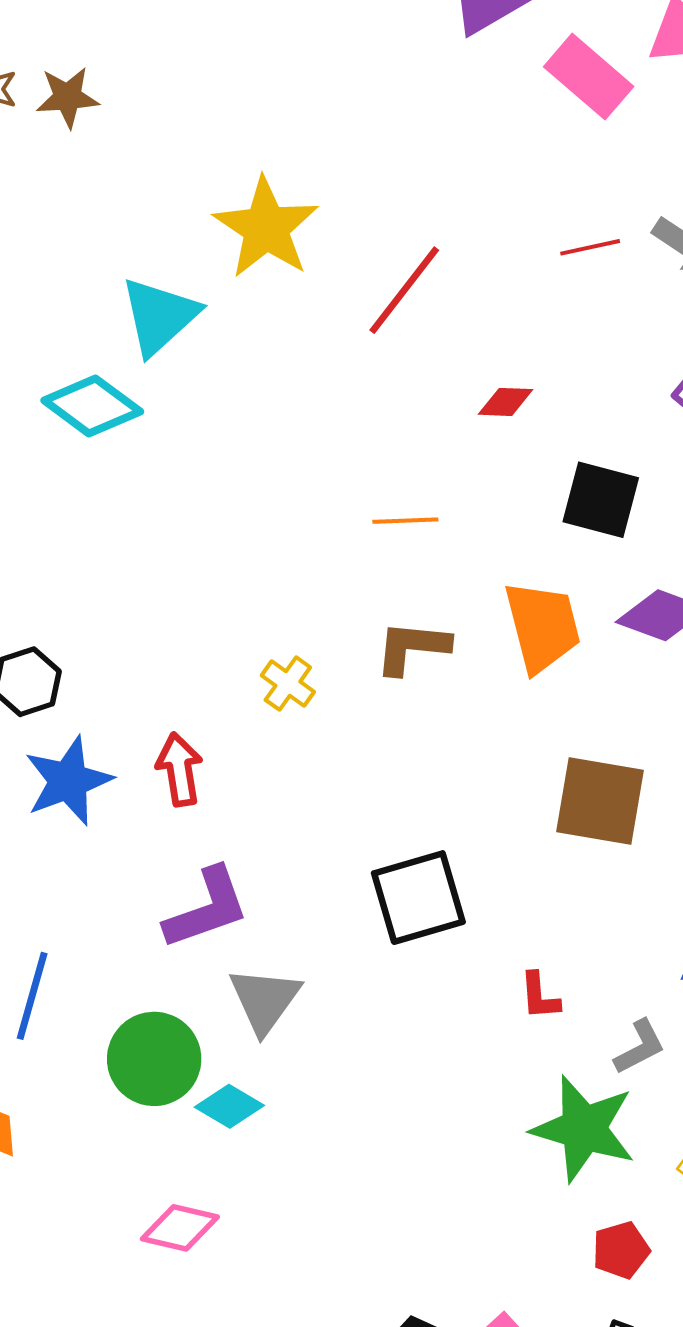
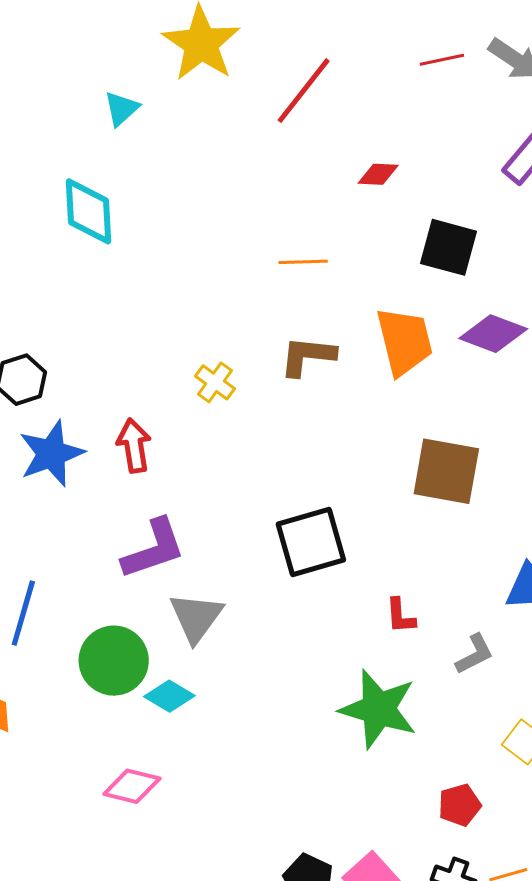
cyan triangle: (159, 316) -> (121, 109), size x0.6
cyan diamond: (92, 406) -> (89, 211), moved, turned 50
green star: (584, 1129) -> (378, 709), moved

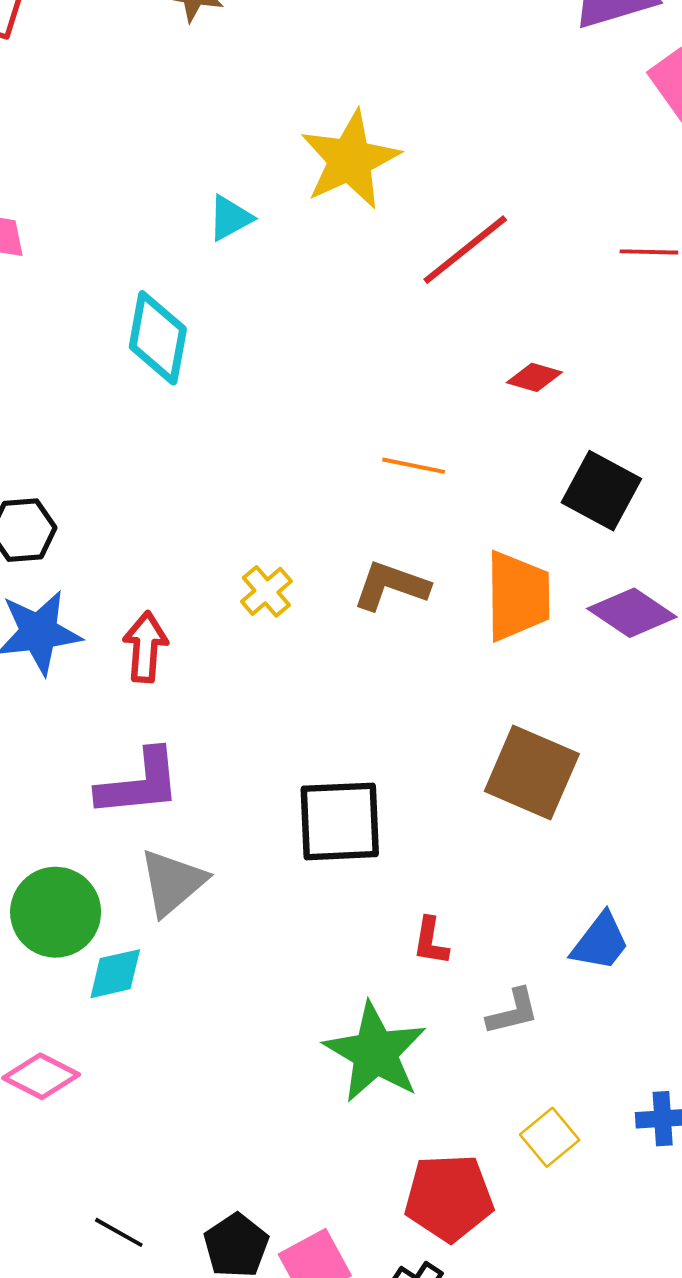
cyan diamond: (169, 696) -> (115, 974), turned -57
red pentagon: (460, 805) -> (449, 1198), size x1.6

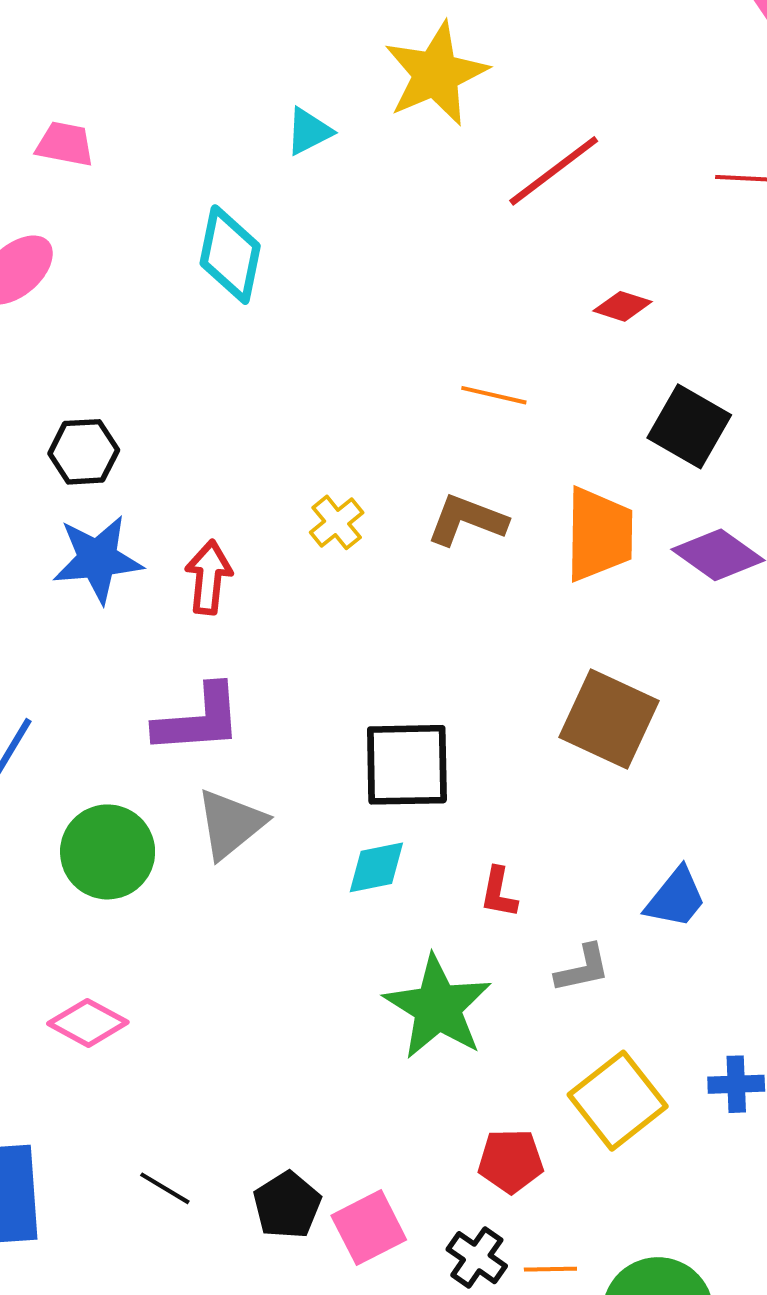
cyan diamond: (115, 974) -> (376, 867), moved
yellow square: (550, 1137) -> (618, 1101), size x1.6
red pentagon: (449, 1198) -> (511, 1161), size x0.7

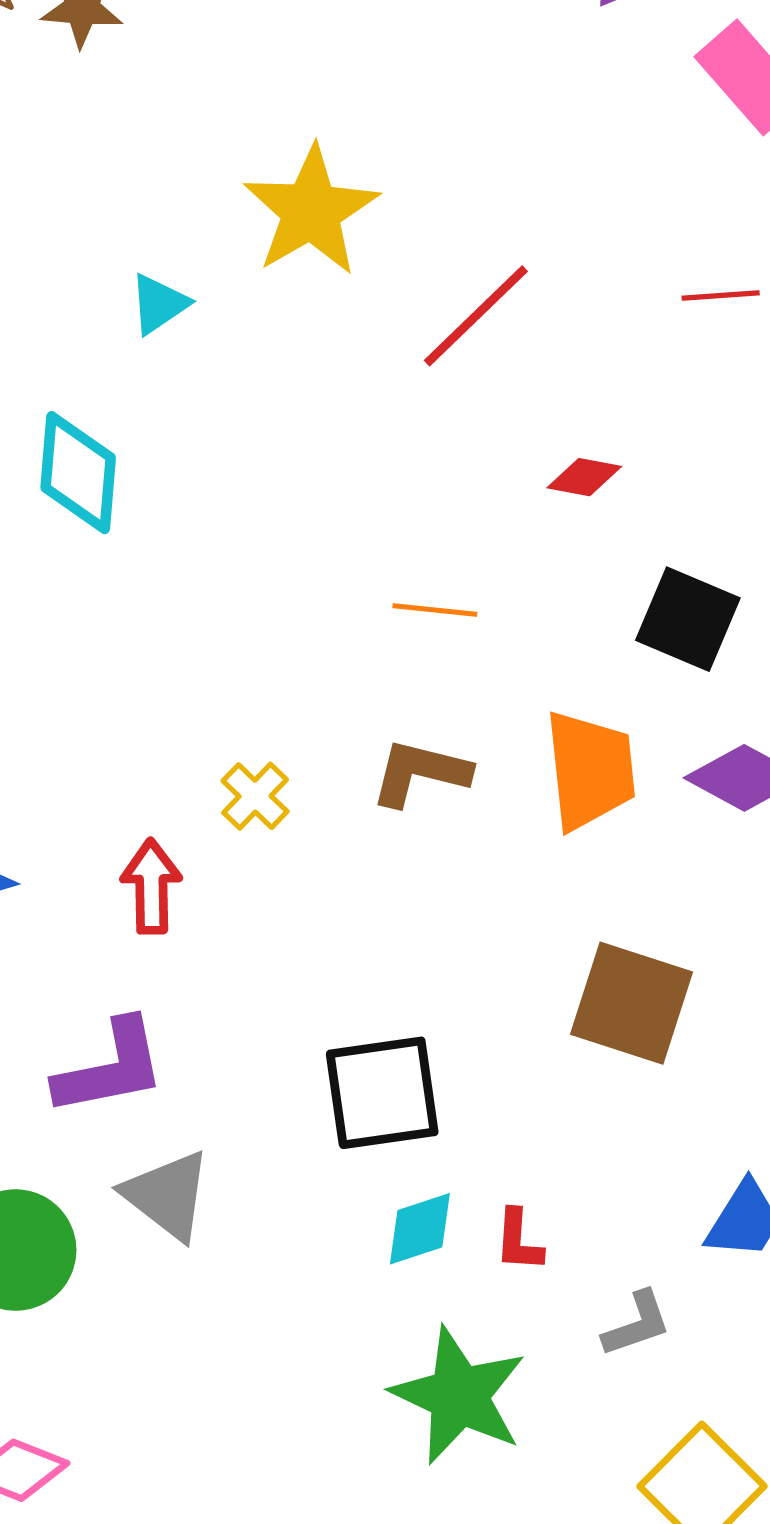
red arrow: (209, 577) -> (151, 886), moved
gray triangle: (230, 824) -> (167, 1195), turned -36
cyan diamond: (376, 867) -> (420, 1229), moved

